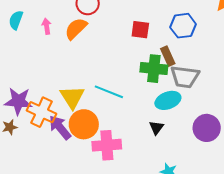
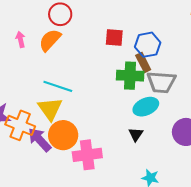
blue hexagon: (183, 26) -> (148, 45), moved
cyan line: (109, 92) -> (58, 86), moved

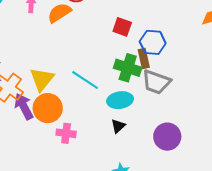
cyan line: (58, 86) -> (85, 80), moved
cyan ellipse: (146, 107) -> (120, 100), moved
pink cross: (87, 155) -> (66, 133), size x0.7

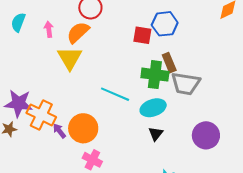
blue hexagon: (153, 42) -> (165, 24), moved
yellow triangle: (42, 79) -> (70, 58), moved
purple arrow: (24, 106) -> (59, 131), size x0.6
pink cross: (66, 133) -> (92, 160), moved, turned 30

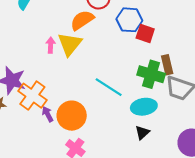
blue hexagon: (165, 24) -> (129, 20), moved
pink arrow: (49, 29) -> (51, 45), moved

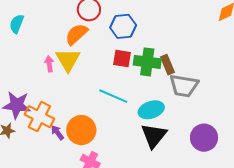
red square: (145, 33) -> (122, 58), moved
green cross: (151, 74) -> (147, 62), moved
black triangle: (142, 133) -> (154, 136), size x1.8

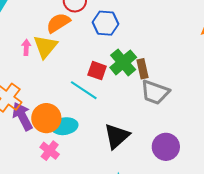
red square: (122, 58) -> (97, 71), moved
green cross: (147, 62) -> (123, 62), turned 32
cyan ellipse: (151, 110) -> (65, 126), moved
purple arrow: (57, 133) -> (22, 116), size x1.8

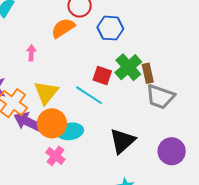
yellow triangle: (45, 47) -> (46, 93), moved
purple arrow: (22, 116) -> (28, 122), turned -36

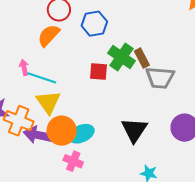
cyan line: (89, 95) -> (42, 78), moved

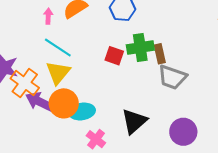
green cross: (122, 57) -> (140, 48), turned 32
pink arrow: (24, 67) -> (48, 16), moved
pink cross: (73, 161) -> (96, 139), moved

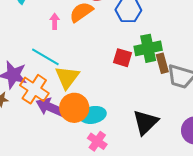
cyan line: (58, 47) -> (45, 57), moved
brown rectangle: (160, 54) -> (162, 63), moved
pink cross: (96, 139) -> (97, 141), moved

